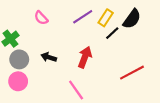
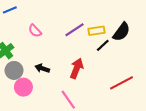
yellow rectangle: (106, 18) -> (96, 31), turned 49
pink circle: (18, 81) -> (23, 87), moved

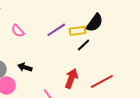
black semicircle: (122, 32) -> (95, 23), moved
red arrow: (77, 68) -> (71, 78), moved

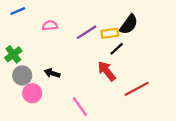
pink semicircle: (18, 31) -> (50, 25), moved, turned 128
red arrow: (71, 78) -> (107, 71), moved, turned -60

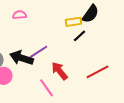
purple line: (87, 32) -> (38, 52), moved
red arrow: (107, 71) -> (59, 71), moved
black arrow: (52, 73) -> (21, 58), size x1.6

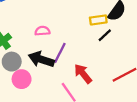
pink semicircle: (19, 15) -> (42, 31), moved
purple line: (38, 52) -> (60, 53), turned -30

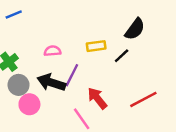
yellow rectangle: (98, 20) -> (96, 46), moved

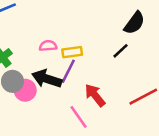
yellow rectangle: (96, 46) -> (72, 52), moved
pink circle: (29, 104) -> (25, 90), moved

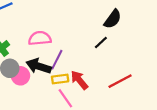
pink semicircle: (48, 46) -> (40, 38), size x1.5
yellow rectangle: (72, 52) -> (60, 79), moved

